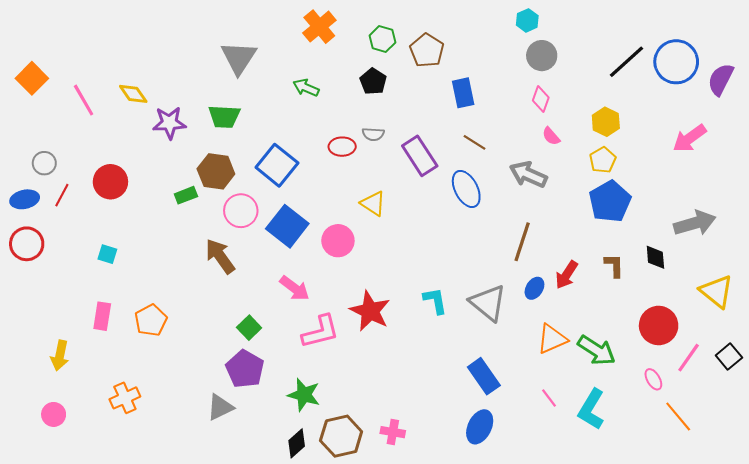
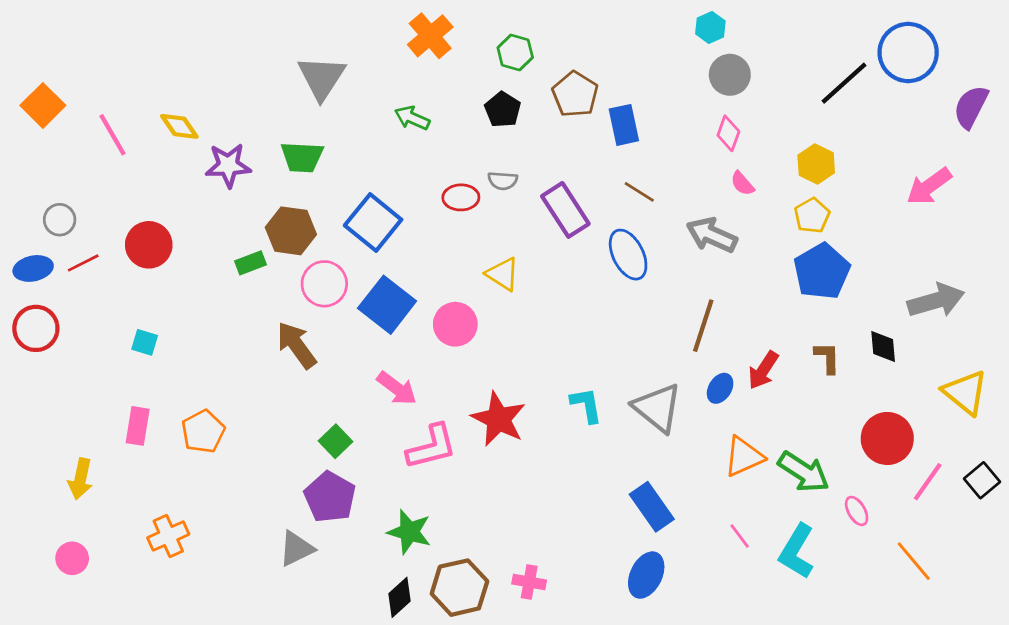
brown pentagon: (427, 50) -> (575, 94), moved
blue circle: (676, 62) -> (908, 53), moved
red line: (62, 195) -> (83, 263), turned 35
pink ellipse: (653, 379) -> (857, 511), moved

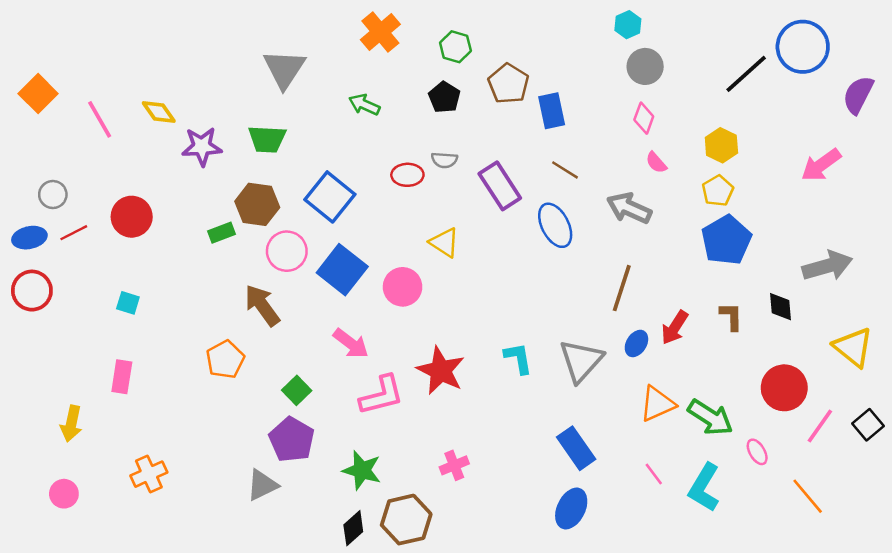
gray triangle: (657, 408) -> (581, 361), turned 33
orange pentagon: (203, 432) -> (225, 360), moved
pink cross: (529, 582) -> (454, 465), moved, turned -32

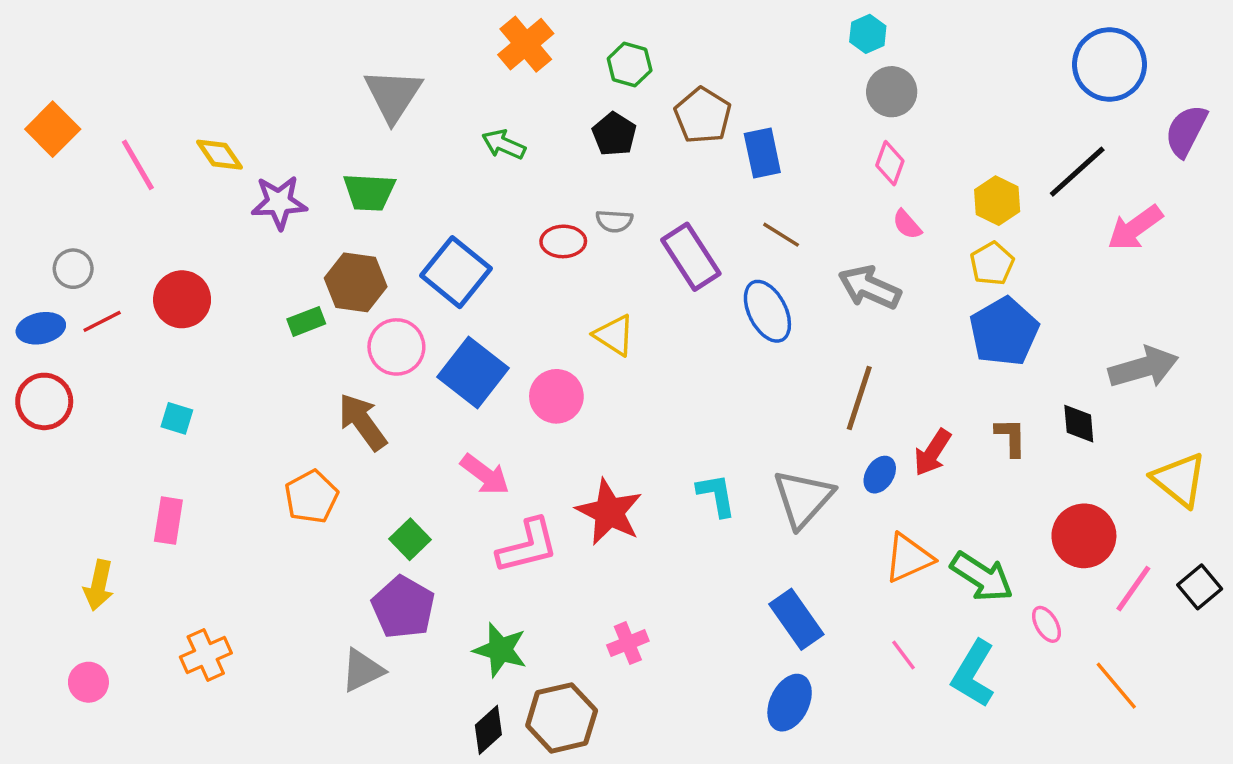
black line: (746, 74) -> (1077, 172), moved

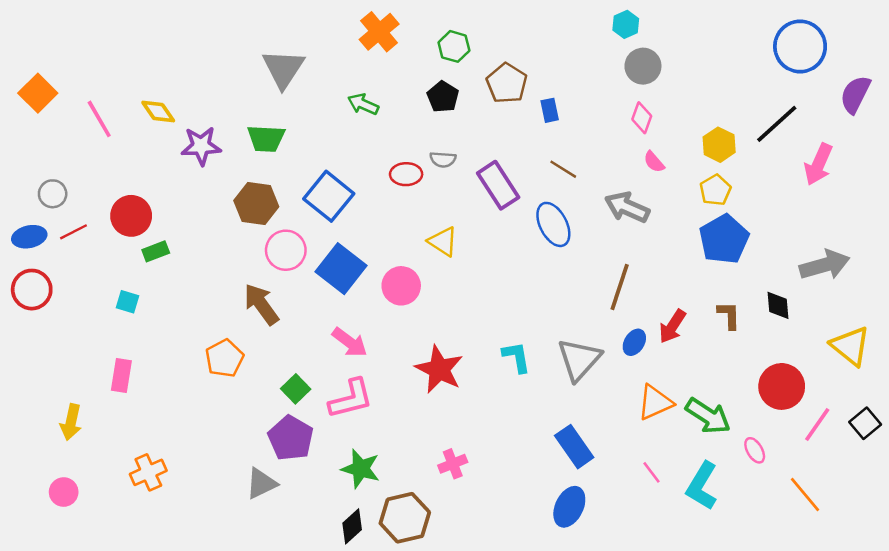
blue rectangle: (762, 153) -> (550, 110), size x0.7
pink arrow: (1135, 228) -> (818, 164), turned -30
green rectangle: (306, 321) -> (156, 251), moved
pink L-shape: (527, 546) -> (351, 399), moved

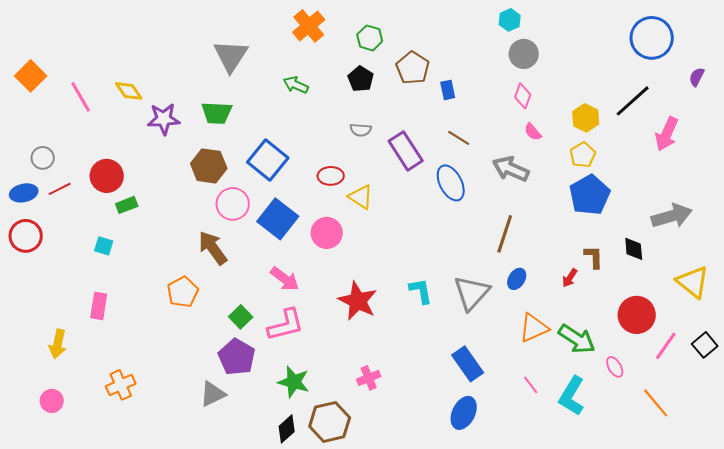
purple semicircle: (855, 94) -> (697, 77), size x0.6
red ellipse: (406, 174) -> (331, 176), moved
red arrow: (672, 326) -> (570, 278), moved, size x0.7

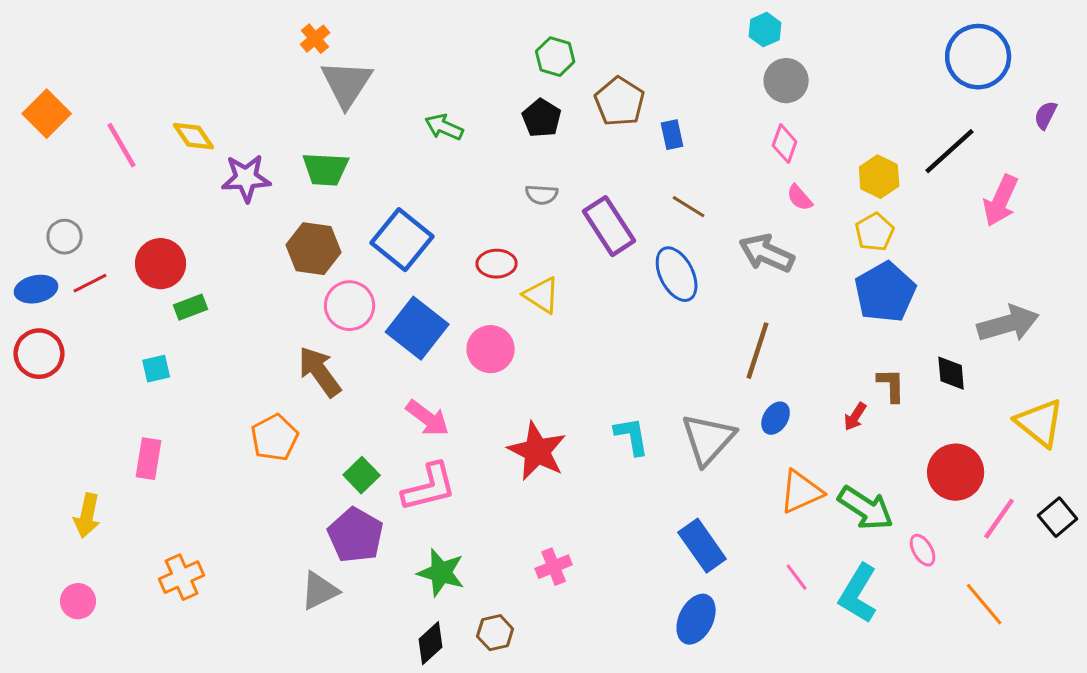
orange cross: (309, 26) -> (315, 39), moved, size x0.6
cyan square: (104, 246) -> (156, 369), turned -30
brown hexagon: (330, 422) -> (495, 633), size x0.6

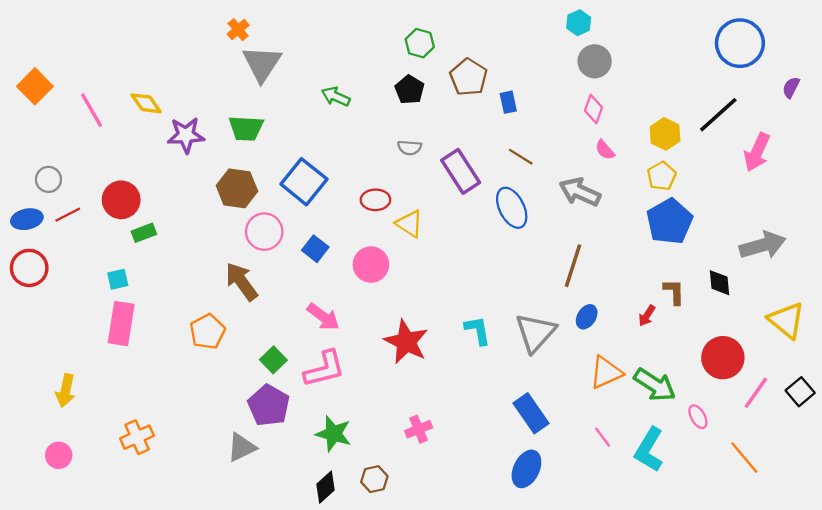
blue square: (417, 328) -> (315, 249), size x0.6
pink rectangle: (149, 459) -> (121, 324), moved, size x1.4

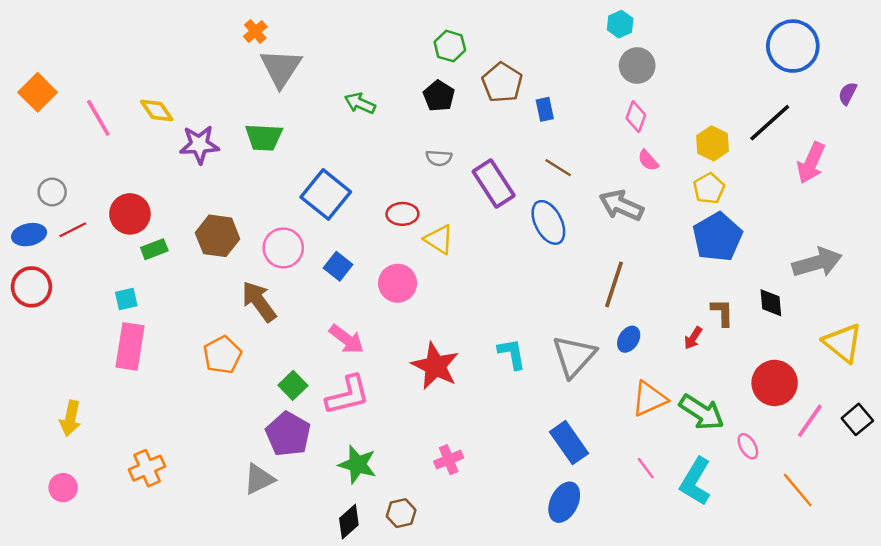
brown hexagon: (237, 188) -> (218, 236), moved

